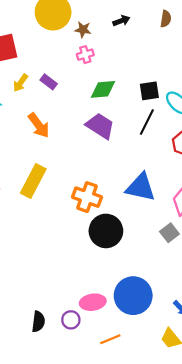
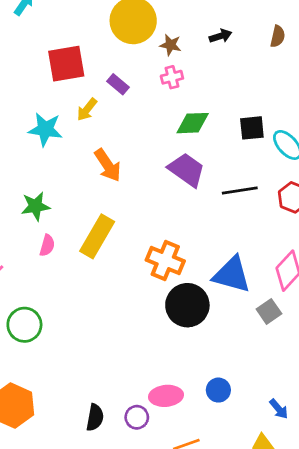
purple rectangle: (49, 82) -> (118, 84), moved
black line: (147, 122) -> (240, 190), moved, turned 52
blue triangle: (141, 187) -> (232, 275), moved
blue circle: (133, 296) -> (218, 390), size x0.5

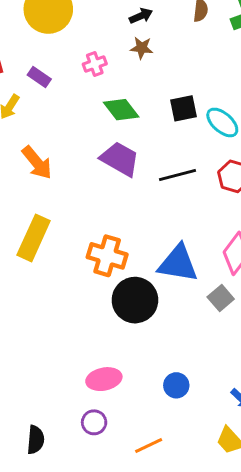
brown star: (171, 45) -> (142, 48), moved
green diamond: (193, 123) -> (121, 110), turned 60
pink ellipse: (166, 396) -> (104, 379), moved
black semicircle: (95, 417) -> (36, 440), moved

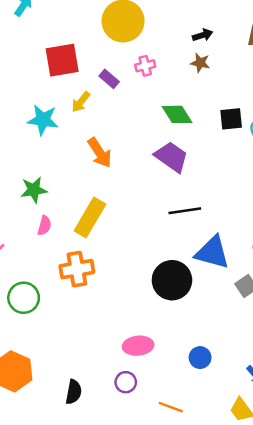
pink cross: (95, 64) -> (145, 66), moved
black line: (177, 175) -> (185, 211), moved
orange cross: (107, 256) -> (77, 269), moved, turned -32
orange line: (149, 446) -> (171, 407), turned 40

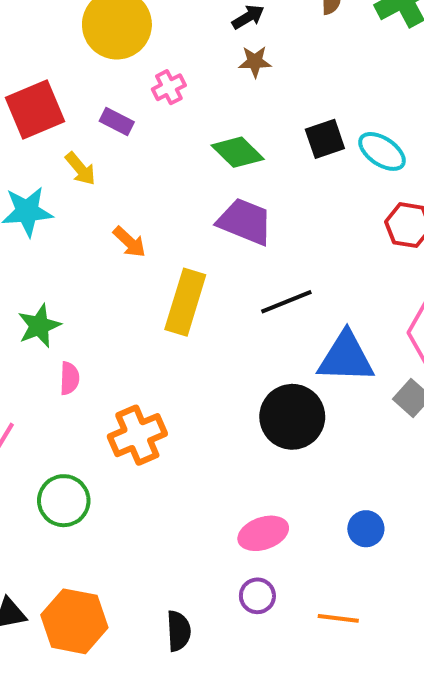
yellow arrow: (81, 102) -> (80, 169), turned -65
orange arrow: (100, 153) -> (129, 242), size x0.7
yellow rectangle: (90, 217) -> (185, 302), moved

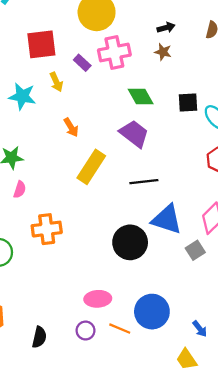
pink cross: (169, 87) -> (114, 52), size x1.8
blue circle: (366, 529) -> (152, 312), size x1.8
orange line: (338, 618) -> (120, 329), moved

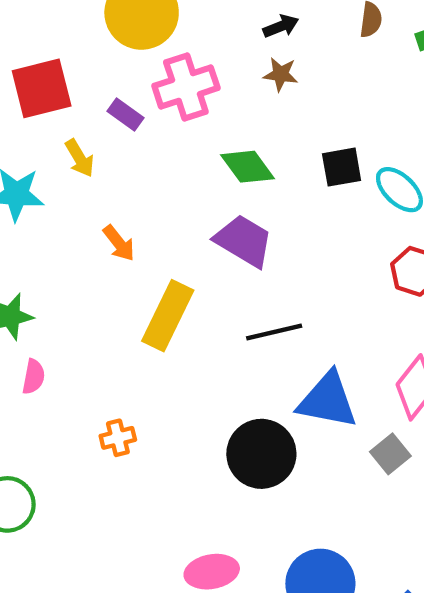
orange cross: (47, 229) -> (118, 438), moved, size x0.6

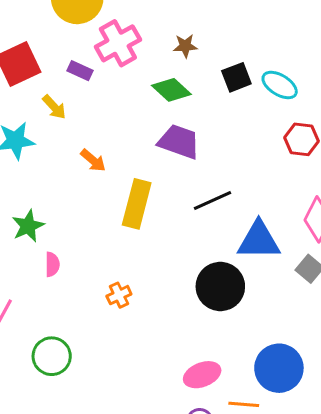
brown star: (281, 74) -> (185, 46), moved

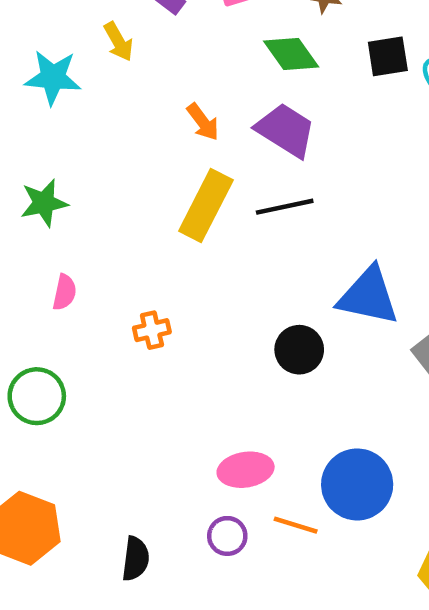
orange arrow: (93, 160) -> (203, 122), moved
black line: (212, 201) -> (285, 207), moved
pink semicircle: (52, 264) -> (65, 292), moved
black circle: (220, 286) -> (299, 350), size x0.7

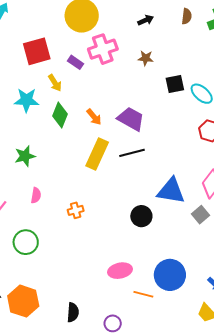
green diamond: (291, 54) -> (60, 115), moved, turned 60
purple circle: (227, 536) -> (113, 323), moved

